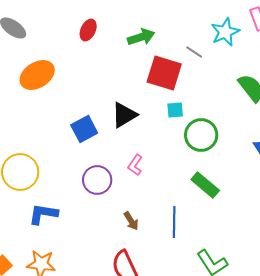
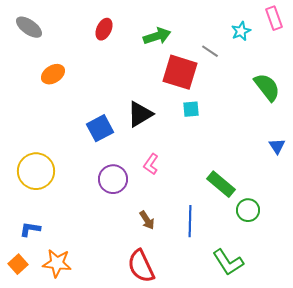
cyan star: (225, 32) -> (241, 31), size x0.7
orange ellipse: (37, 75) -> (53, 74), size x0.7
green circle: (201, 135) -> (248, 210), moved, size x0.7
blue L-shape: (43, 214) -> (30, 229), moved, size x0.7

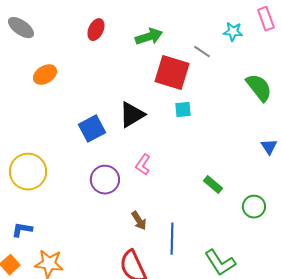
cyan star: (241, 31) -> (233, 32), turned 30
green rectangle: (221, 184) -> (213, 185), size x0.7
green circle: (248, 210) -> (254, 207), moved
blue line: (190, 221) -> (172, 239), moved

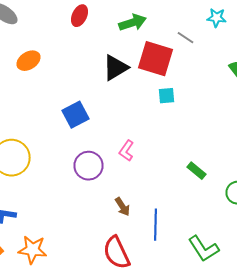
black triangle: (132, 115) -> (116, 68), moved

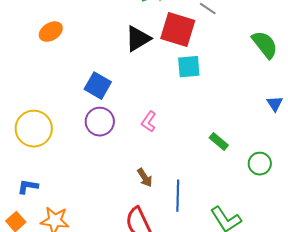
cyan square: (166, 96) -> (189, 67), size x1.4
blue square: (76, 115) -> (98, 86), turned -32
purple circle: (88, 166) -> (100, 122), moved

